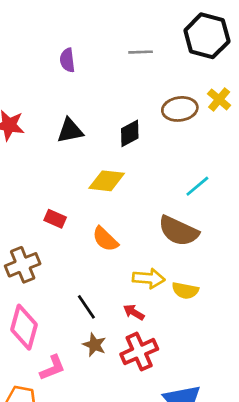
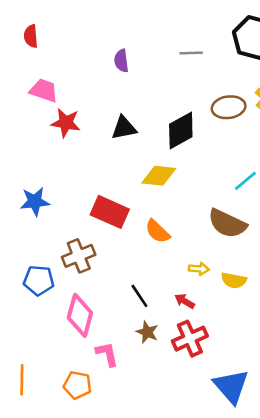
black diamond: (130, 133) -> (181, 131), size x1.4
red rectangle: (55, 219) -> (110, 212), size x1.8
yellow arrow: (149, 278) -> (199, 269), size x0.7
pink L-shape: (52, 368) -> (107, 354), turned -80

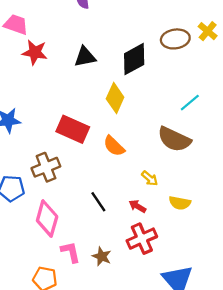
yellow diamond: (159, 176) -> (115, 98), turned -72
yellow arrow: (199, 269) -> (150, 178), turned 36
yellow semicircle: (234, 280) -> (180, 203), moved
brown star: (147, 332) -> (102, 256), moved

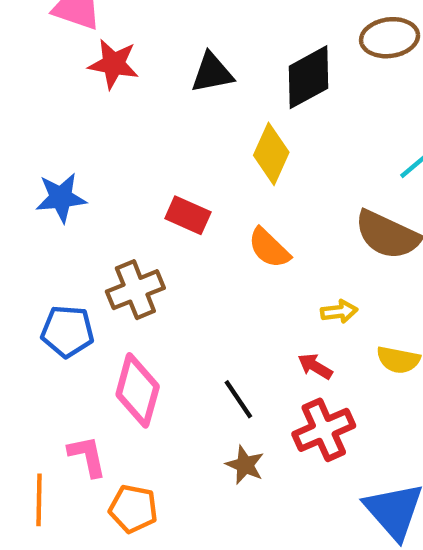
red rectangle: (73, 129) -> (188, 215), size x0.7
yellow arrow: (150, 178) -> (339, 312), turned -48
black line: (98, 202) -> (238, 399), moved
pink L-shape: (70, 252) -> (87, 456), moved

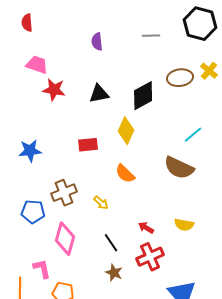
red rectangle: (188, 215) -> (88, 145), moved, turned -30
yellow arrow: (339, 312) -> (101, 203), moved, turned 49

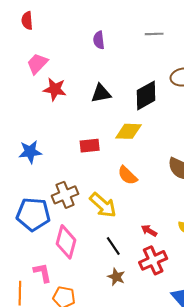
pink trapezoid: (37, 65) -> (37, 64), turned -65
yellow diamond: (126, 131) -> (129, 131), turned 68
yellow arrow: (101, 203) -> (103, 205), size x1.8
blue pentagon: (33, 212) -> (33, 214), size x1.4

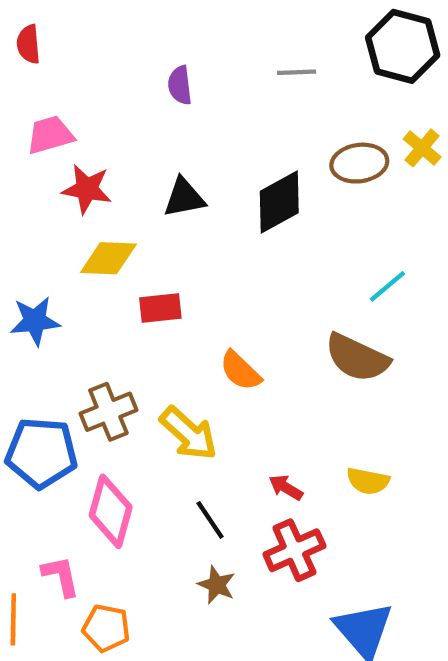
pink trapezoid: (37, 64) -> (50, 135), turned 30
yellow diamond: (129, 131) -> (108, 258), moved

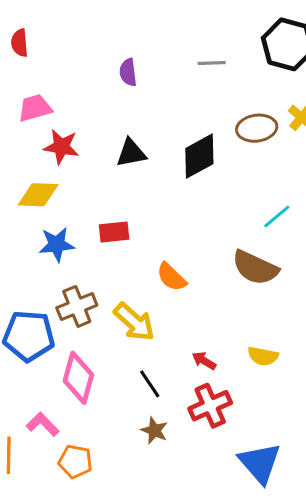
yellow diamond: (108, 258) -> (38, 195), moved
blue star: (35, 321) -> (57, 244), moved
pink L-shape: (61, 576) -> (43, 424), turned -32

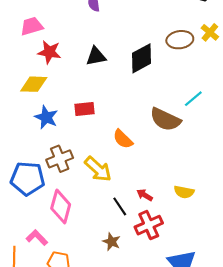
blue star: (57, 244) -> (46, 117), turned 30
brown semicircle: (255, 268) -> (165, 119), moved
black line: (150, 384) -> (120, 206), moved

